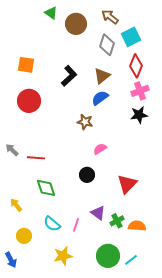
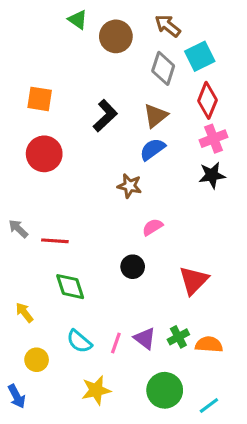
purple triangle: (98, 213) -> (145, 338), moved
cyan line: (131, 260) -> (209, 406), moved

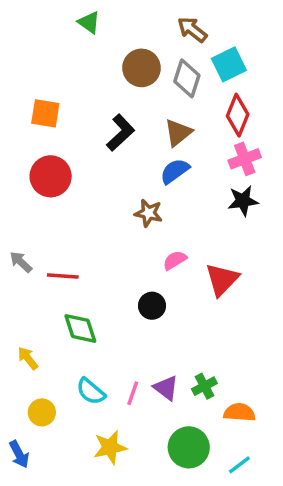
brown circle: (116, 36) -> (142, 68), moved
red triangle: (194, 280) -> (222, 279), moved
orange semicircle: (209, 345) -> (239, 412), moved

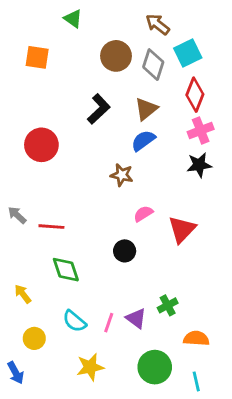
orange square: (45, 113) -> (37, 57), moved
green cross: (204, 386) -> (168, 305), moved
cyan line: (239, 465) -> (196, 381), turned -66

